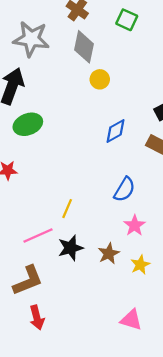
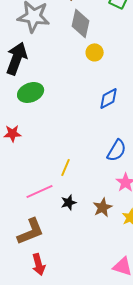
black star: (71, 248) -> (69, 202), size x0.7

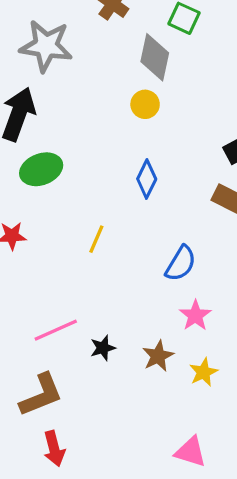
gray diamond: (81, 23) -> (155, 57), moved
blue diamond: (109, 98) -> (147, 179), moved, turned -35
yellow line: (66, 167) -> (96, 239), moved

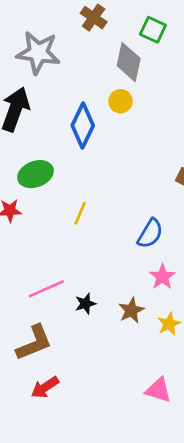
green ellipse: (41, 169) -> (36, 174), moved
blue diamond: (147, 179) -> (83, 126), moved, size x1.4
red arrow: (54, 449) -> (45, 387), turned 72

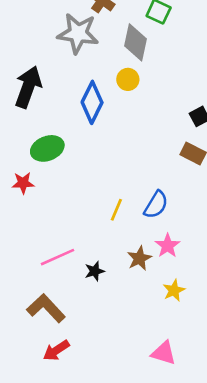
gray star: (38, 53) -> (78, 33), moved
yellow line: (80, 213) -> (116, 210), moved
brown star: (131, 310) -> (139, 258), moved
brown L-shape: (34, 343) -> (46, 308), turned -111

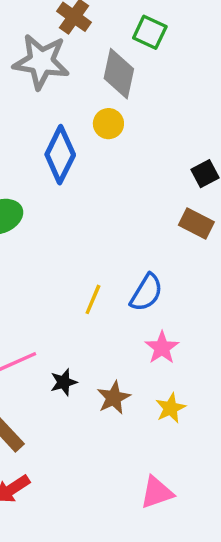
brown star: (139, 258) -> (114, 398), moved
pink triangle: (164, 353) -> (157, 492), turned -36

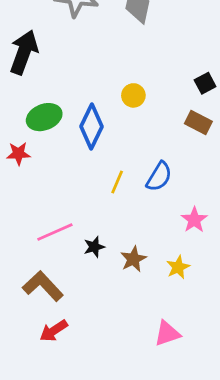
yellow circle: (108, 124) -> (133, 95), moved
blue diamond: (60, 155) -> (91, 127), moved
pink star: (162, 348) -> (194, 220), moved

